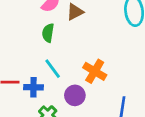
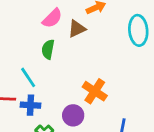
cyan line: (53, 69) -> (28, 77), moved

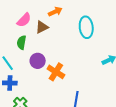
purple circle: (73, 115) -> (38, 61), moved

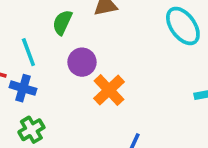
cyan ellipse: (86, 27) -> (183, 26), turned -45

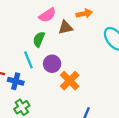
cyan line: (28, 52) -> (28, 60), moved

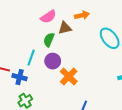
green semicircle: (39, 39) -> (49, 40), moved
cyan line: (28, 60) -> (31, 58), turned 42

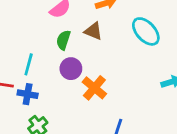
brown triangle: (65, 28) -> (93, 31), moved, turned 40
cyan line: (31, 58) -> (29, 64), moved

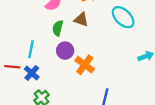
blue cross: (28, 94) -> (32, 73), turned 35

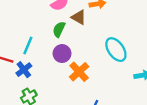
cyan ellipse: (123, 17) -> (116, 50), moved
brown triangle: (81, 19) -> (79, 17), moved

